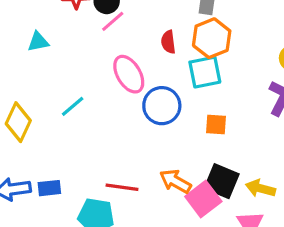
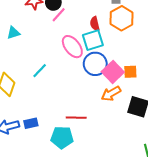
cyan square: (205, 72) -> (93, 40), moved
orange arrow: (175, 181) -> (111, 94), moved, turned -54
pink square: (203, 199) -> (113, 72), moved

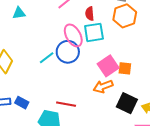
red semicircle: (95, 24) -> (90, 14), moved
blue circle: (95, 64) -> (68, 52), moved
cyan line: (40, 71) -> (47, 58), moved
blue rectangle: (31, 123) -> (22, 103), turned 32

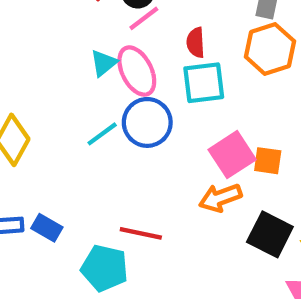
cyan triangle: (19, 13) -> (104, 63), moved, turned -32
pink ellipse: (73, 35) -> (137, 71), moved

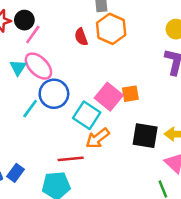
red semicircle: (196, 43) -> (81, 37), moved
cyan square: (204, 83) -> (87, 115), moved, turned -32
orange arrow: (220, 198) -> (98, 138), moved
blue rectangle: (47, 228) -> (16, 173), turned -66

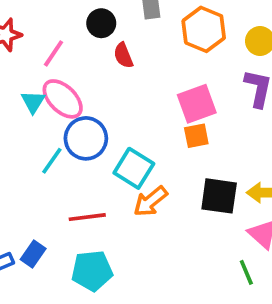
black circle: (24, 20) -> (101, 23), moved
orange hexagon: (111, 29) -> (204, 29), moved
pink square: (109, 97) -> (197, 104), moved, turned 32
red line: (71, 159) -> (87, 217), moved

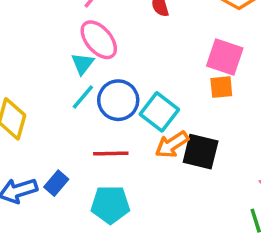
cyan triangle: (33, 102) -> (83, 64), moved
pink square: (197, 104) -> (225, 57), turned 33
blue circle: (86, 138) -> (118, 100), moved
black square: (219, 196) -> (201, 152), moved

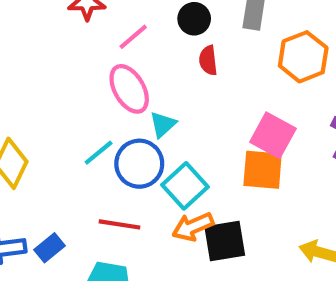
cyan triangle: (83, 64) -> (163, 124), moved
orange square: (221, 87) -> (263, 170), size x1.5
black square: (201, 152) -> (225, 241), turned -33

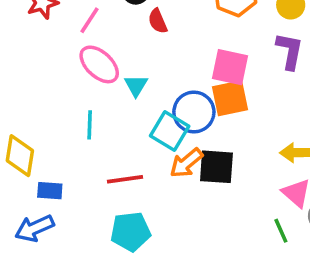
cyan line: (99, 153) -> (90, 125), turned -32
blue circle: (139, 164) -> (194, 112), moved
black square: (225, 241) -> (216, 167), turned 30
blue rectangle: (50, 248) -> (50, 191), moved, turned 60

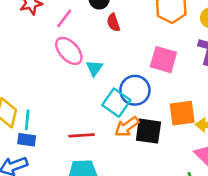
orange square: (230, 98) -> (182, 113), moved
cyan line: (90, 125) -> (27, 120), moved

